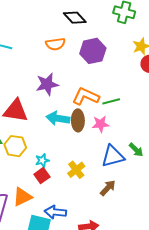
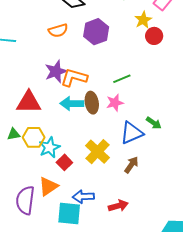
orange L-shape: (86, 96) -> (74, 78), moved
cyan star: (42, 160) -> (50, 147), moved, size x1.5
yellow cross: (76, 170) -> (98, 152), size x1.4

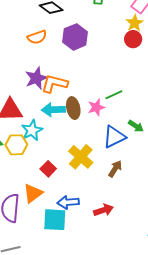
yellow star: (143, 20) -> (135, 23), moved
green line: (122, 79) -> (114, 95), moved
cyan star: (50, 147) -> (32, 130), moved

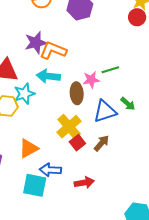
brown ellipse: (73, 108) -> (77, 93), moved
red square: (48, 169) -> (77, 143), moved
orange triangle: (33, 193) -> (29, 148), moved

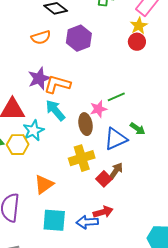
cyan arrow: (48, 76) -> (55, 110), turned 50
yellow cross: (69, 127) -> (82, 158), turned 30
red square: (77, 143) -> (104, 179), moved
blue arrow: (50, 170) -> (87, 222), moved

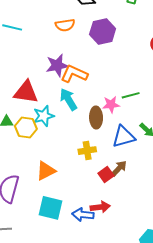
yellow cross: (82, 158) -> (87, 151), size x0.7

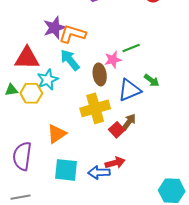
yellow cross: (87, 151) -> (95, 108), size x1.6

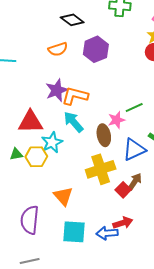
orange triangle: (57, 134) -> (63, 196), turned -35

